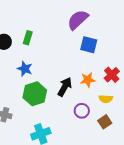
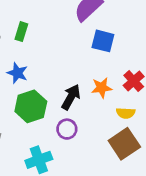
purple circle: (82, 111) -> (67, 129), moved
brown square: (105, 122) -> (124, 144), size x1.6

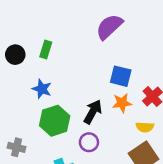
blue square: (103, 41) -> (121, 76), moved

